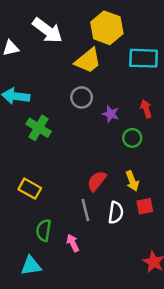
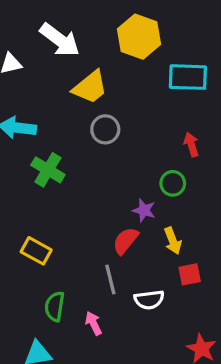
yellow trapezoid: (88, 61) -> (90, 87), moved
purple star: (111, 114) -> (144, 210), moved
white semicircle: (116, 213) -> (149, 300), moved, turned 75

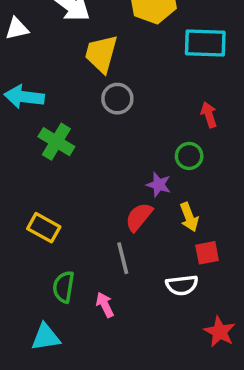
yellow trapezoid: (90, 87) -> (101, 54), turned 144
white semicircle: (149, 300) -> (182, 285), moved

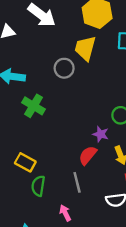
yellow trapezoid: (101, 54) -> (85, 48), moved
gray circle: (117, 99) -> (64, 68), moved
green semicircle: (64, 287) -> (38, 186), moved

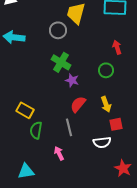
green cross: (34, 106) -> (61, 62), moved
purple star: (101, 134) -> (72, 80), moved

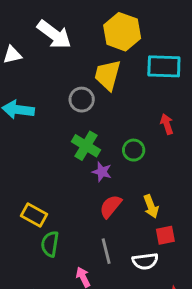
green circle: (106, 70) -> (134, 150), moved
gray line: (69, 127) -> (106, 251), moved

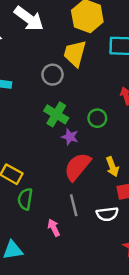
red semicircle: (111, 206) -> (77, 167), size x1.4

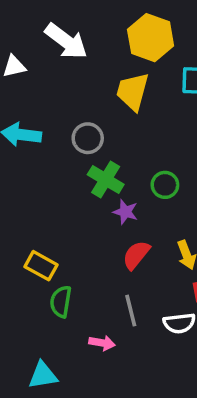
gray circle: (53, 75) -> (88, 138), moved
red semicircle: (77, 167) -> (136, 255), size x0.7
pink arrow: (54, 228) -> (102, 343), turned 126

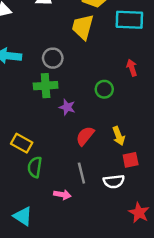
green cross: (106, 179) -> (46, 86), moved, turned -35
purple star: (125, 212) -> (67, 107), moved
cyan triangle: (43, 375) -> (23, 216), turned 42

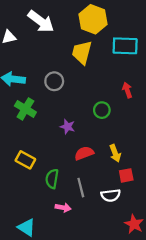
green cross: (46, 86) -> (25, 109), moved, turned 35
red semicircle: (85, 136) -> (84, 153), turned 30
green semicircle: (35, 167) -> (52, 179), moved

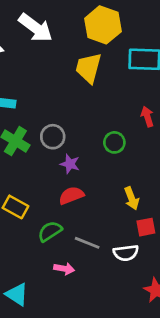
gray circle: (54, 81) -> (53, 137), moved
red semicircle: (84, 153) -> (71, 195), moved
green semicircle: (52, 179) -> (50, 231), turned 48
gray line: (81, 188) -> (87, 243), turned -54

